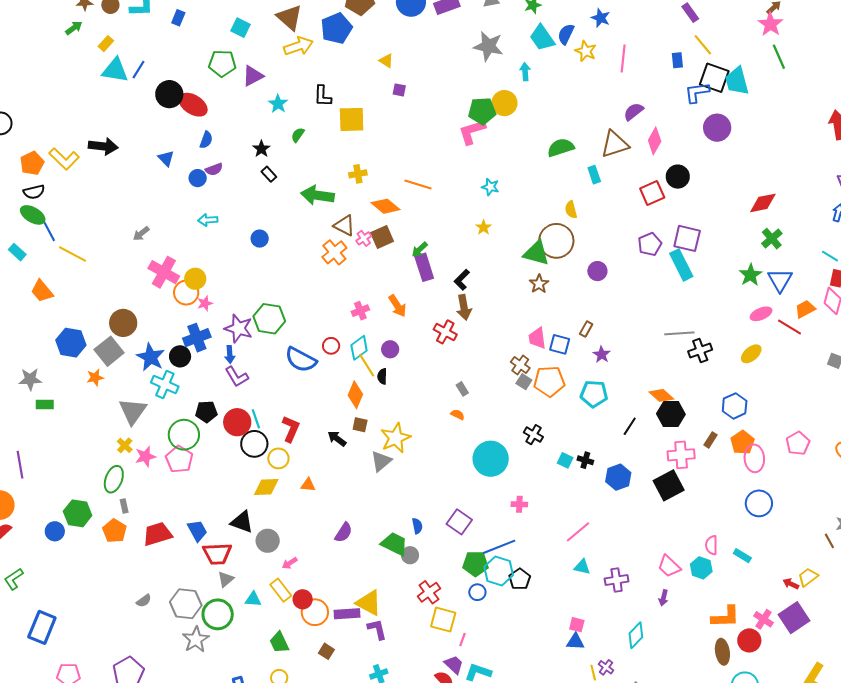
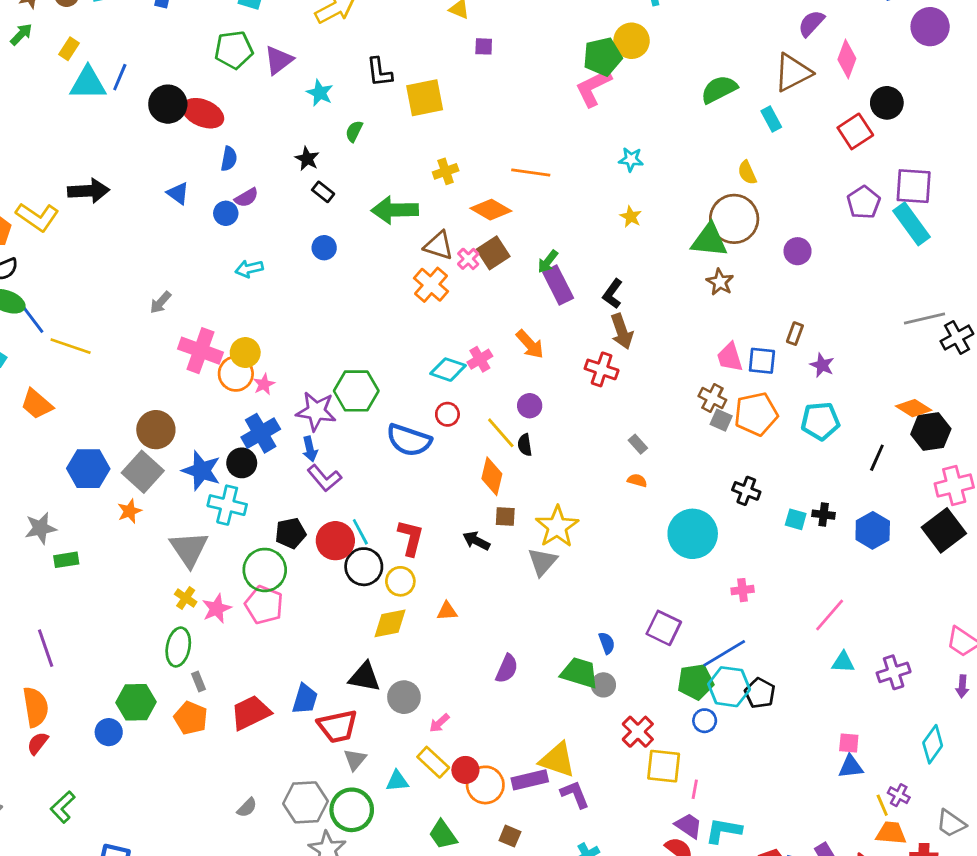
blue circle: (260, 239) -> (324, 248), moved
cyan diamond: (359, 348) -> (448, 370), moved, turned 65
blue trapezoid: (197, 531) -> (305, 699), turned 55

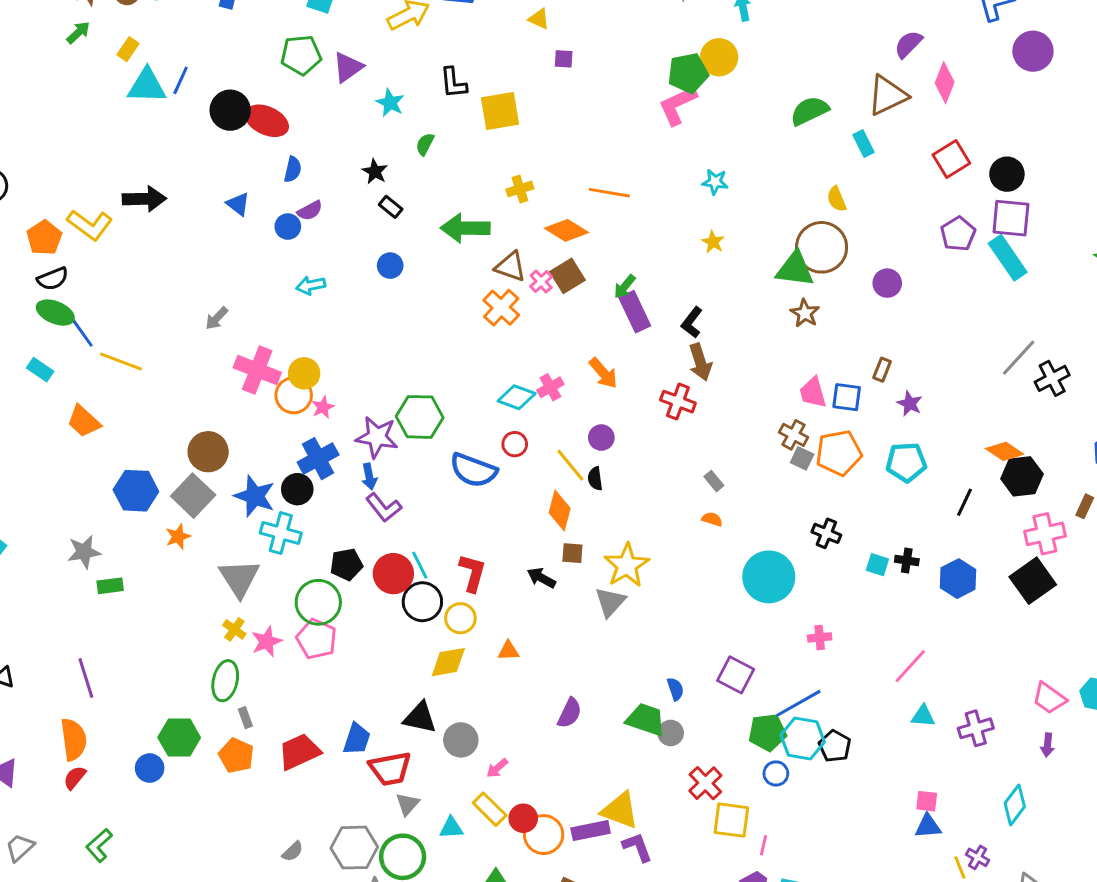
black circle: (887, 103) -> (1007, 174), moved
gray line: (924, 319) -> (1019, 358), turned -36

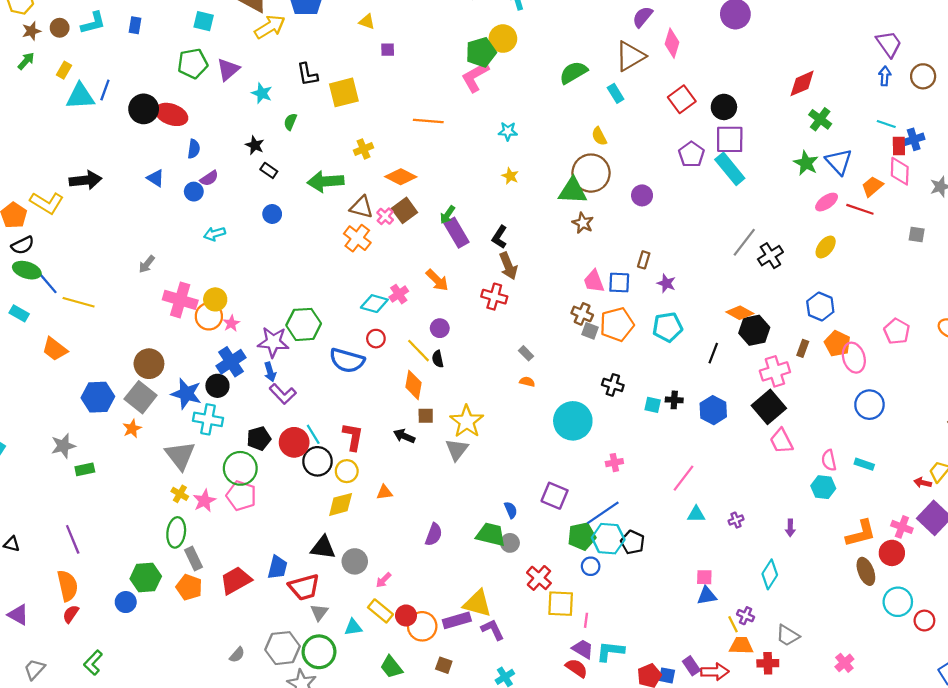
orange line: (609, 193) -> (428, 121), moved
pink trapezoid: (1049, 698) -> (781, 441), moved, turned 32
gray rectangle: (245, 718) -> (194, 558), size x1.5
purple cross: (976, 728) -> (736, 520), size x0.6

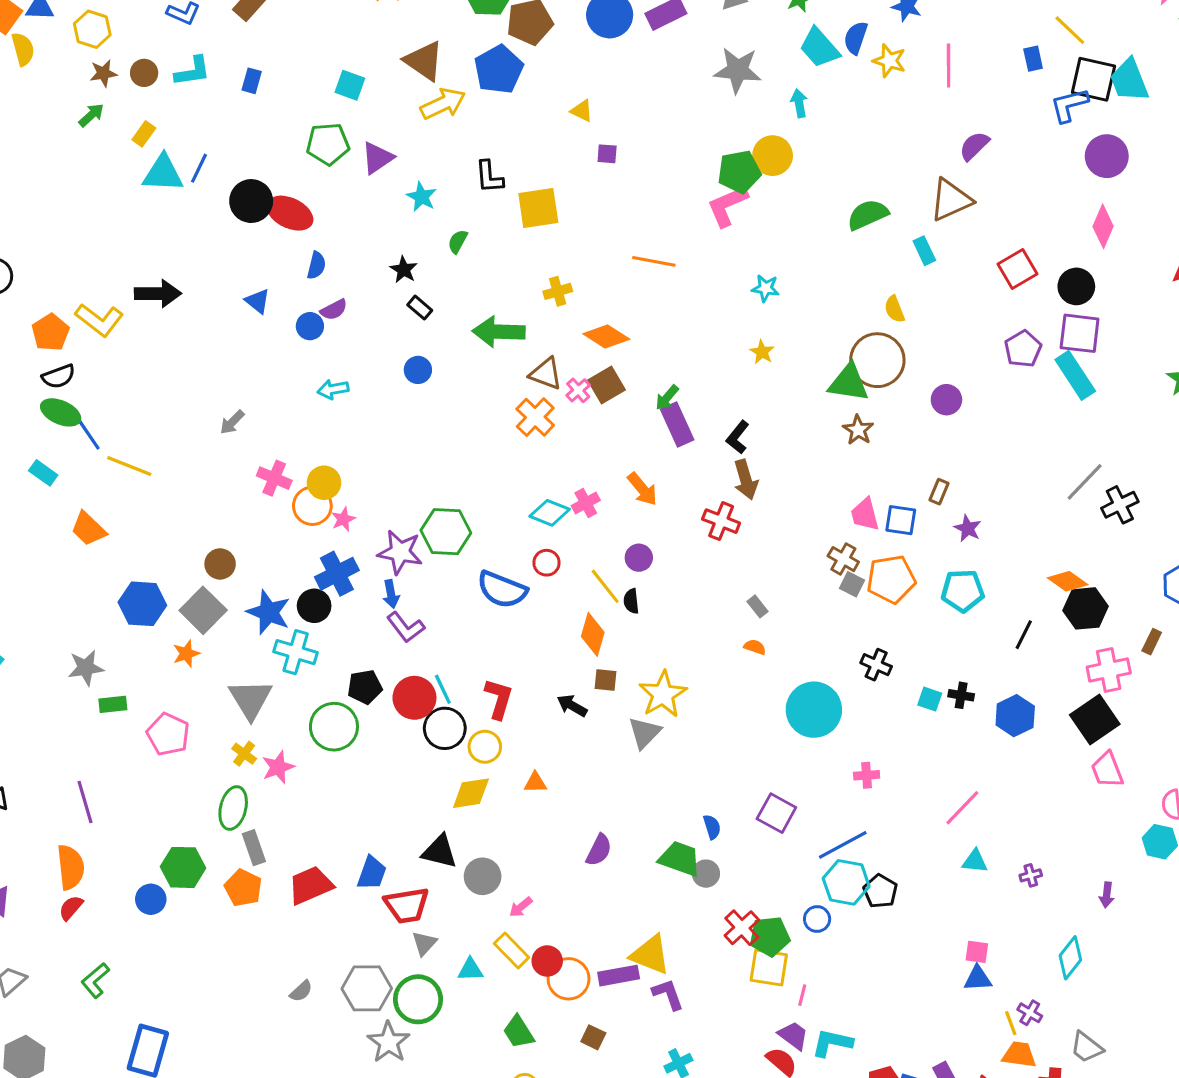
pink diamond: (672, 43) -> (1103, 226), moved
pink cross: (180, 300) -> (274, 478), size x0.7
brown circle: (149, 364) -> (220, 564), size x0.7
pink pentagon: (241, 496) -> (168, 734), moved
green pentagon: (582, 536) -> (770, 936), moved

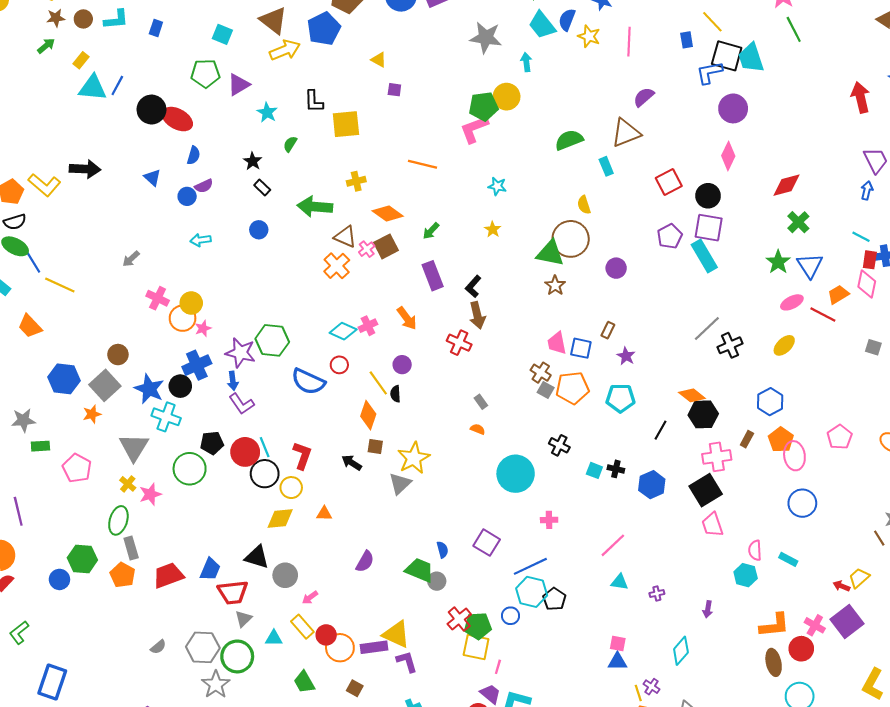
green arrow: (667, 398) -> (431, 231), moved

